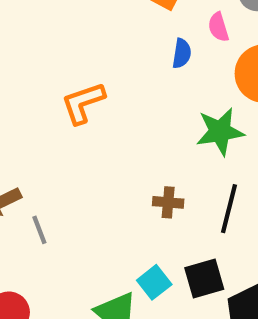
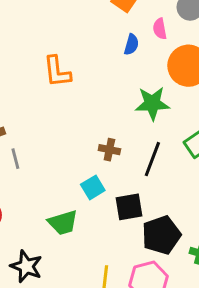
orange L-shape: (83, 103) -> (57, 72), turned -84
cyan square: (154, 282) -> (93, 187), moved

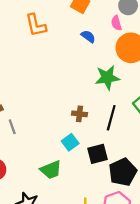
pink semicircle: (160, 29) -> (116, 23), moved
blue semicircle: (131, 45) -> (88, 36), turned -64
orange L-shape: (57, 72) -> (36, 25), moved

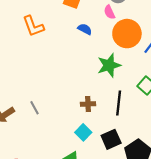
gray line: (12, 127) -> (34, 108), moved

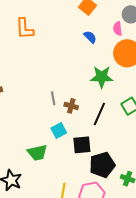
orange L-shape: (33, 26) -> (25, 29), moved
gray line: (34, 108) -> (53, 98), moved

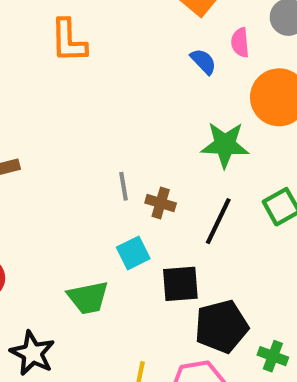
pink semicircle: (118, 29) -> (240, 43), moved

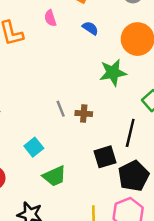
pink semicircle: (240, 43) -> (50, 18), moved
black line: (218, 221) -> (130, 133), moved
cyan square: (133, 253) -> (34, 147), moved

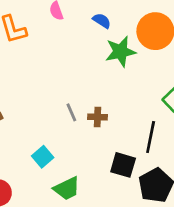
green star: (113, 73) -> (121, 52), moved
black square: (105, 157) -> (123, 165), turned 35

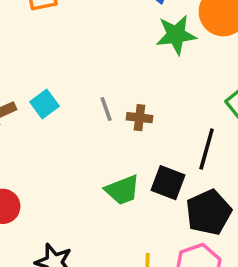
cyan square: (43, 157) -> (44, 104), moved
green trapezoid: (67, 188) -> (122, 190), moved

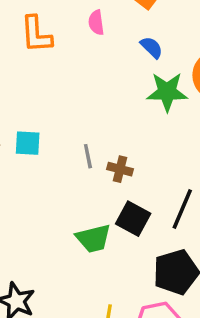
cyan square: (44, 104) -> (28, 143), turned 32
black square: (168, 183) -> (133, 219), moved

